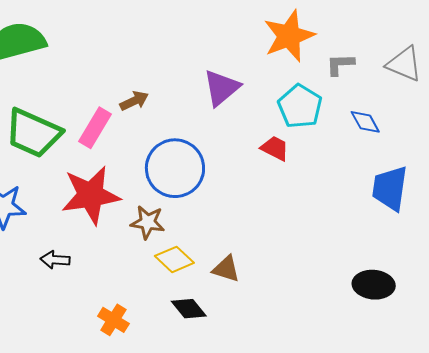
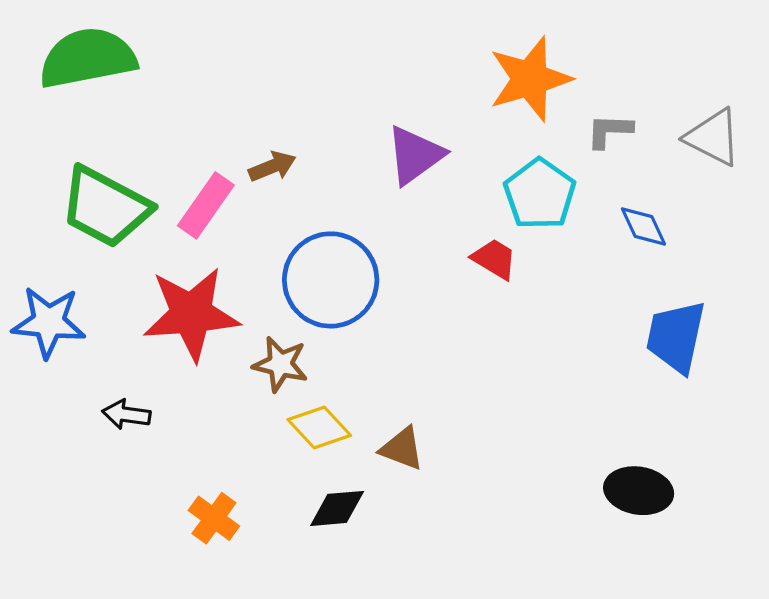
black diamond: (189, 309) -> (337, 508), turned -60

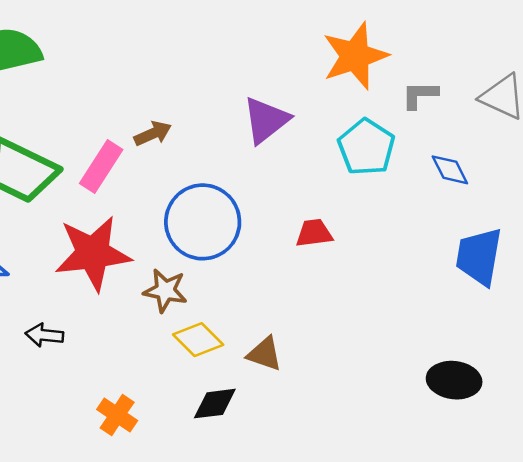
red trapezoid: (494, 259) -> (314, 233), moved, turned -36

